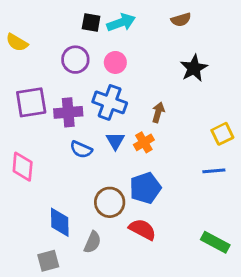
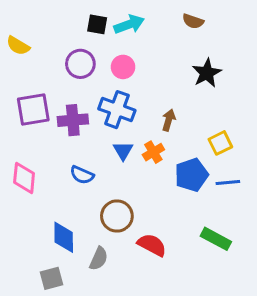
brown semicircle: (181, 20) -> (193, 21), turned 36
yellow square: (222, 134) -> (220, 143), moved
blue semicircle: (81, 149) -> (82, 175), moved
blue pentagon: (145, 188) -> (191, 175), moved
green rectangle: (215, 242) -> (216, 239), moved

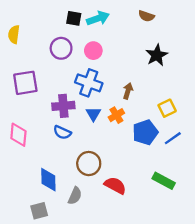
yellow semicircle: (18, 46) -> (14, 34), turned 66
purple cross: (73, 120) -> (63, 106), moved
blue line: (228, 183) -> (173, 138), turned -30

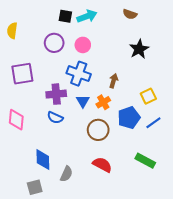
brown circle: (89, 164) -> (98, 130), moved

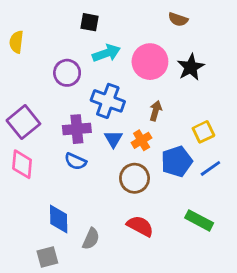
cyan arrow: (87, 16) -> (106, 53), moved
purple circle: (54, 43) -> (67, 73), moved
pink circle: (83, 45) -> (150, 62), moved, size x1.6
purple square: (22, 74) -> (23, 122), moved, turned -30

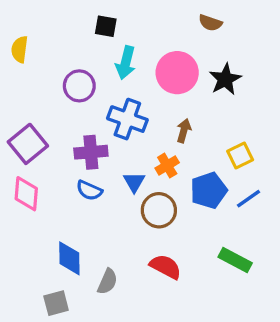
cyan arrow: (106, 53) -> (126, 63), turned 124
blue triangle: (113, 139) -> (134, 182), moved

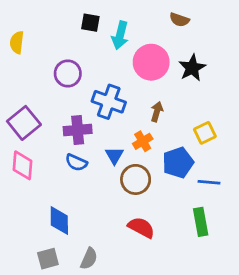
cyan arrow: (126, 63) -> (120, 35), moved
blue line: (248, 199) -> (209, 182), moved, turned 40
green rectangle: (235, 260) -> (201, 222), turned 52
gray semicircle: (107, 282) -> (89, 259), moved

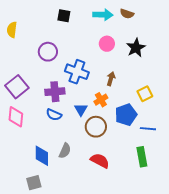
cyan arrow: (120, 35) -> (103, 15), moved, turned -102
pink circle: (151, 62) -> (107, 44), size x0.6
gray semicircle: (89, 259) -> (65, 151), moved

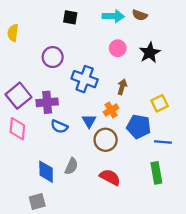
purple cross: (55, 92) -> (47, 102), moved
blue pentagon: (126, 115) -> (139, 127), turned 30

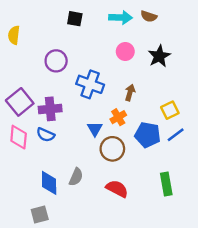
blue semicircle: (59, 127) -> (46, 135), moved
blue line: (163, 142) -> (176, 135), moved, turned -42

